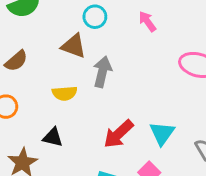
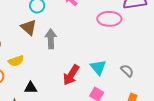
brown triangle: (74, 46) -> (29, 27), turned 36
yellow semicircle: (65, 93) -> (16, 61), moved

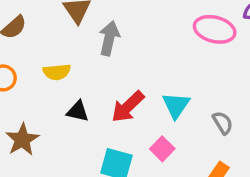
yellow semicircle: (16, 61) -> (57, 72), moved
black triangle: (31, 88) -> (78, 111), moved

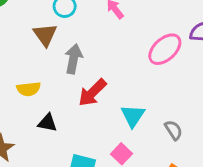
pink ellipse: (215, 29) -> (165, 49), turned -56
red arrow: (128, 107) -> (92, 93), moved

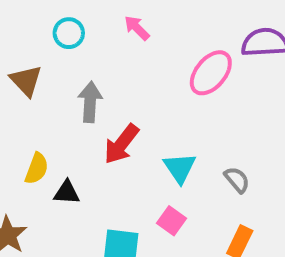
brown triangle: (45, 35) -> (26, 81), moved
yellow semicircle: (29, 89) -> (37, 169), moved, turned -55

